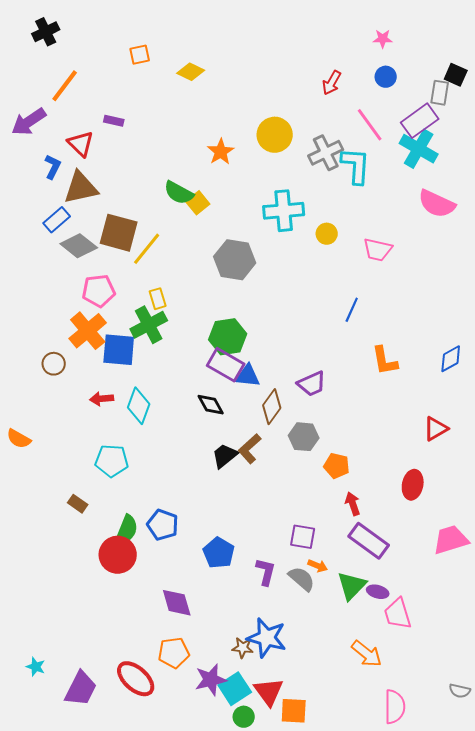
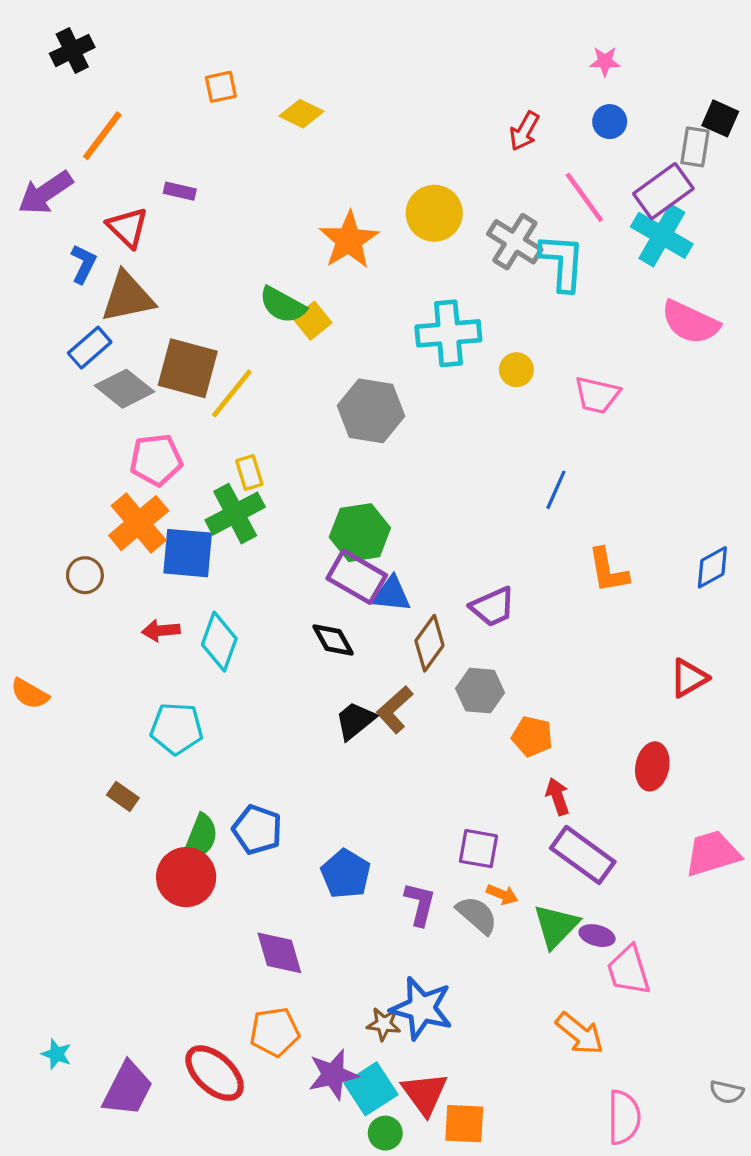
orange star: (221, 152) -> (349, 240), size x1.4
gray cross: (326, 153) -> (515, 242), turned -32

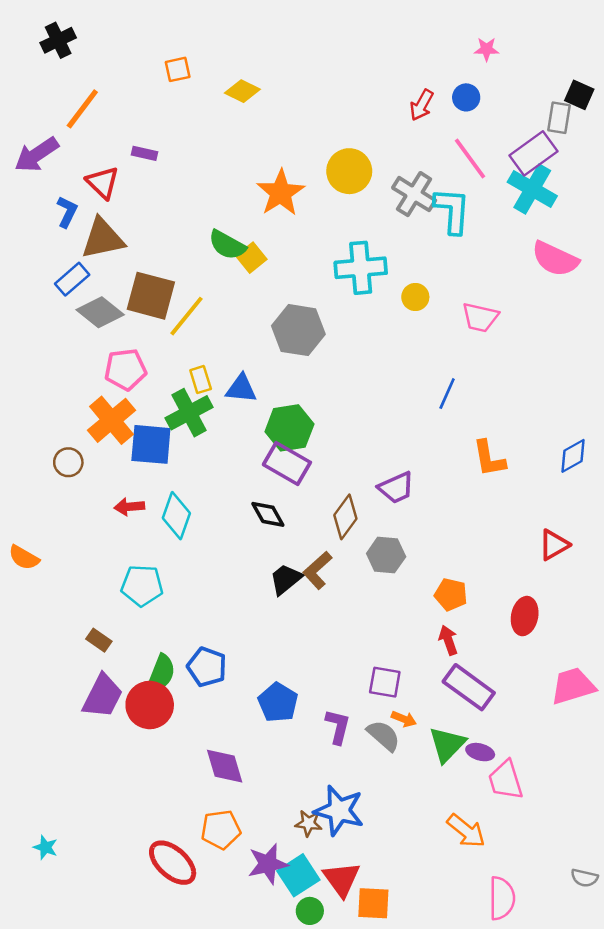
blue circle: (610, 122) -> (466, 97), moved
blue triangle: (392, 594) -> (241, 389), moved
orange pentagon: (532, 736) -> (451, 594), moved
purple trapezoid: (128, 1089) -> (103, 696), moved

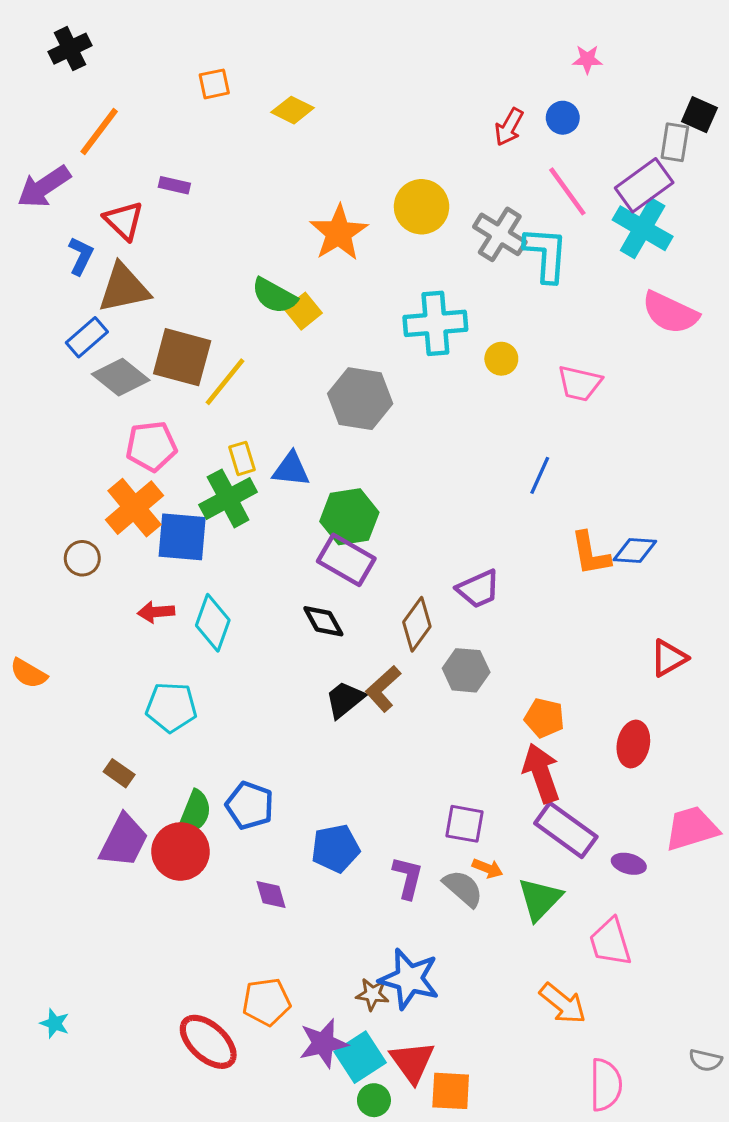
blue diamond: (573, 456) -> (635, 551), moved, turned 33
red arrow: (448, 640) -> (541, 773), size x1.6
blue pentagon: (278, 702) -> (336, 848), turned 30
purple ellipse: (480, 752) -> (629, 864), moved
purple diamond: (225, 766) -> (271, 894), moved, size x0.7

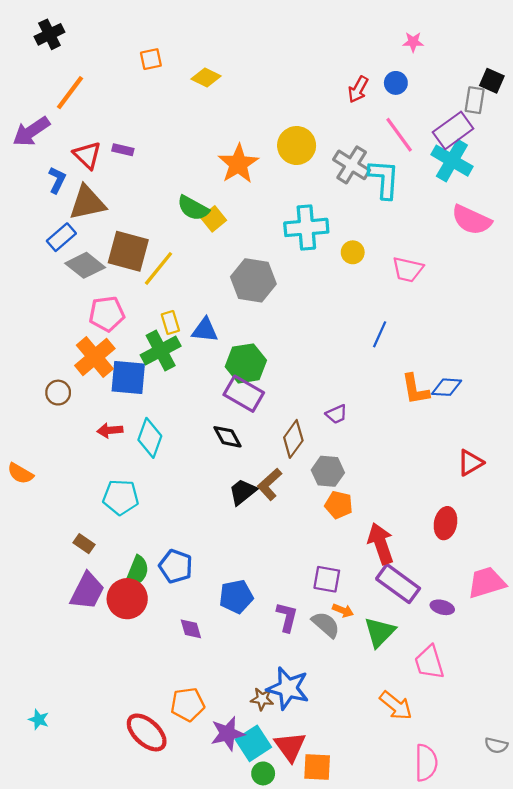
purple rectangle: (174, 185) -> (123, 150), moved
purple trapezoid: (478, 589) -> (337, 414), size x0.7
orange pentagon: (544, 718) -> (339, 505), moved

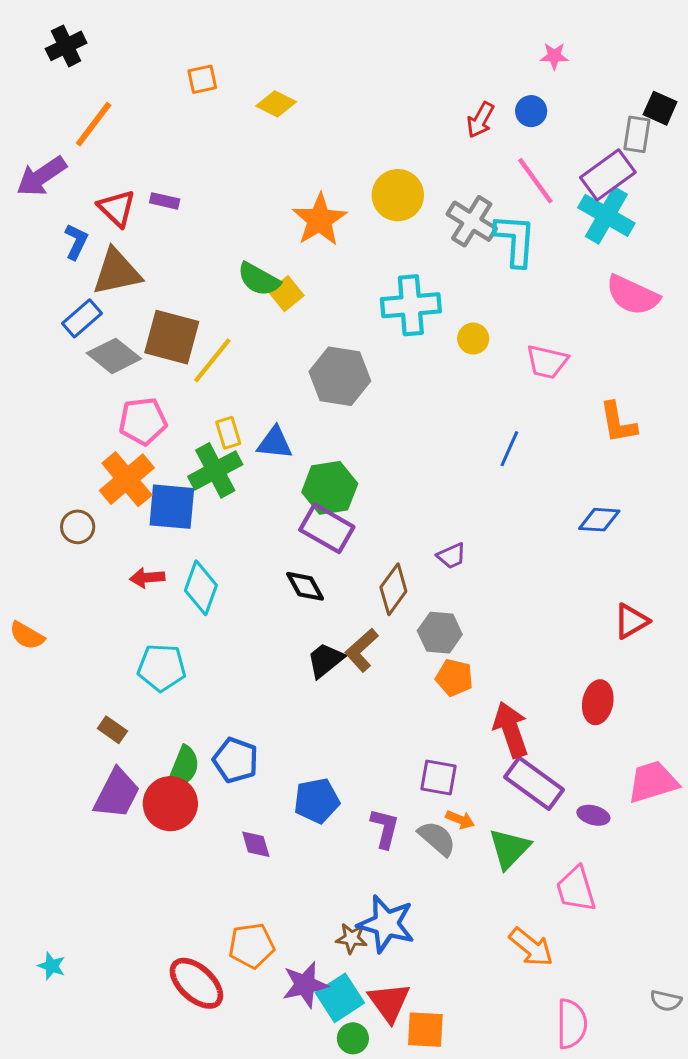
orange L-shape: (415, 389) -> (618, 423), moved

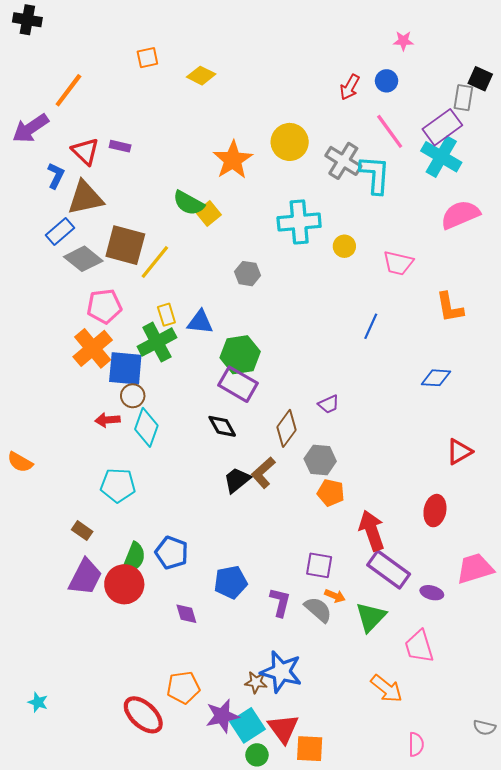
black cross: (66, 46) -> (27, 20), moved, turned 36
pink semicircle: (633, 295) -> (460, 215), turned 132
gray hexagon: (340, 376) -> (247, 274), size x0.6
brown circle: (78, 527) -> (133, 396), moved
pink semicircle: (572, 1024) -> (416, 744), size x0.7

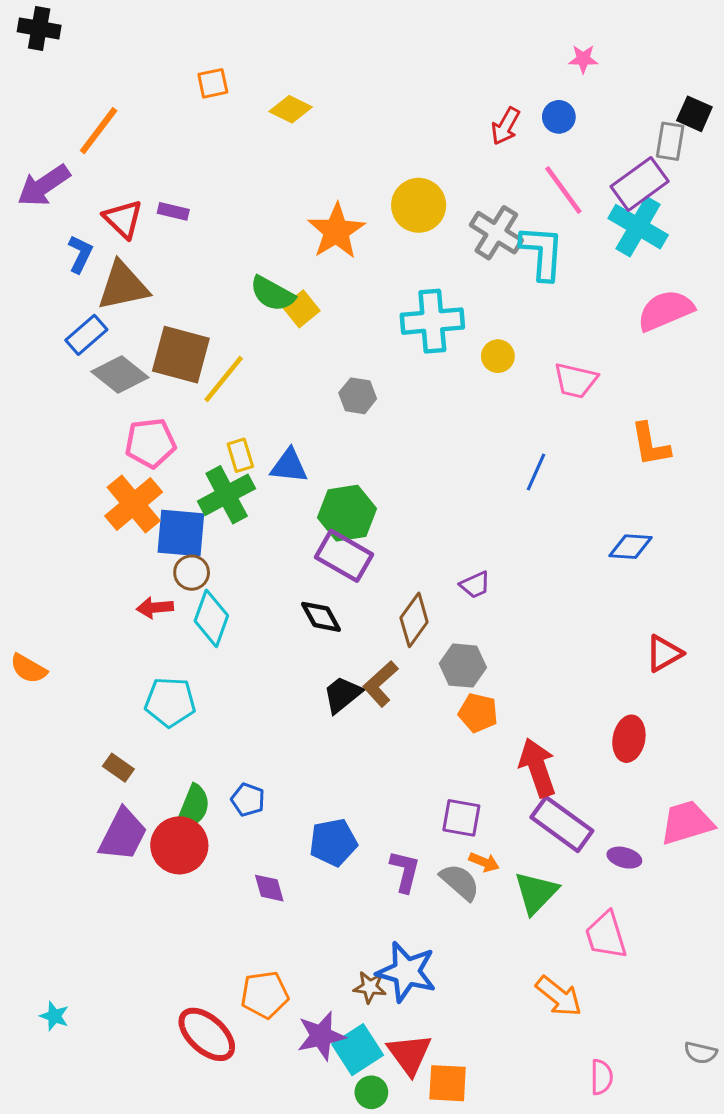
blue pentagon: (172, 553) -> (248, 800), size x0.7

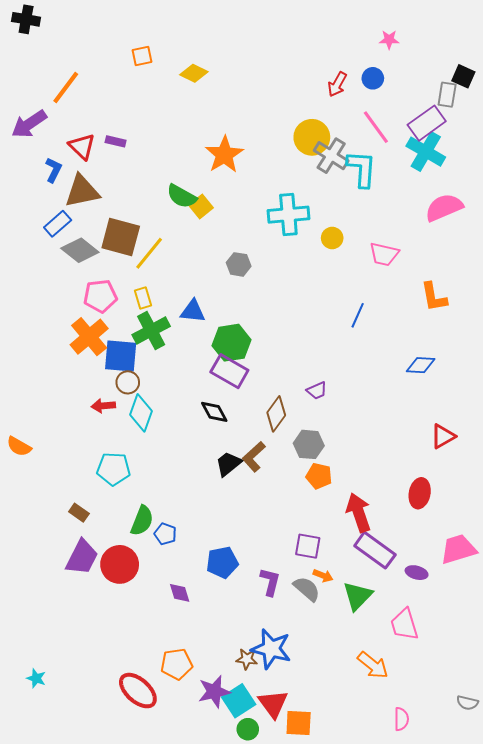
yellow circle: (419, 205) -> (312, 137), moved
yellow rectangle: (240, 455) -> (143, 298), moved
green semicircle: (193, 807) -> (142, 521), moved

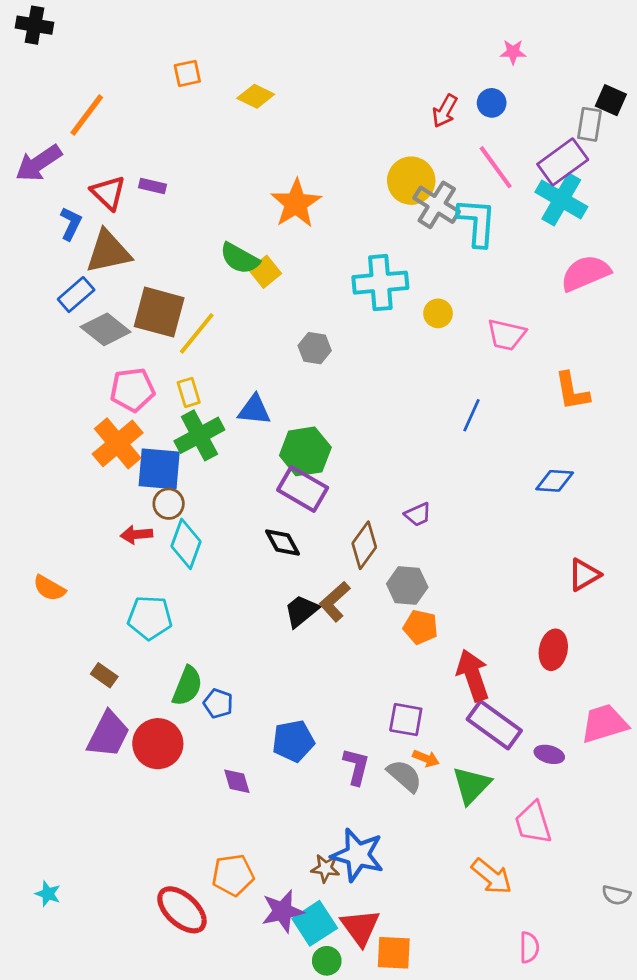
orange semicircle: (19, 446) -> (49, 588), moved
gray semicircle: (467, 703) -> (616, 895), moved

